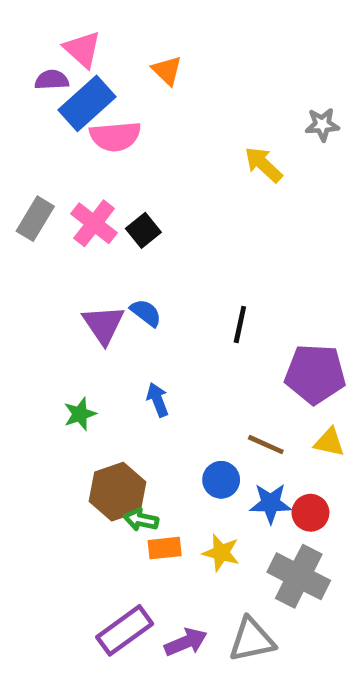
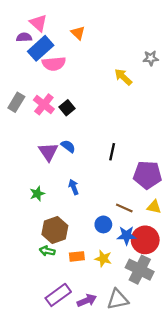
red circle: (310, 513) -> (145, 240), size x1.6
green arrow: (141, 520) -> (47, 251), moved

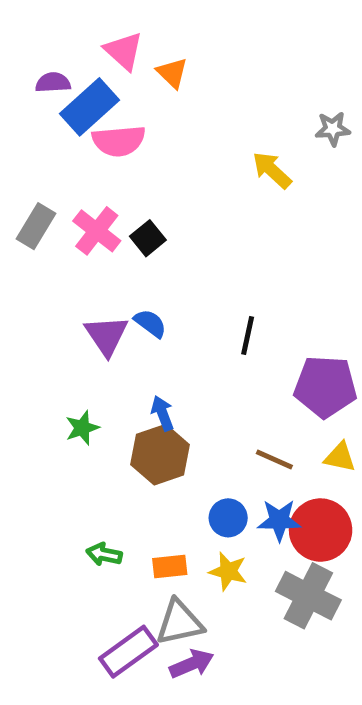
pink triangle: (38, 23) -> (124, 51), moved
blue circle: (103, 224) -> (228, 518), moved
brown hexagon: (55, 230) -> (160, 455), moved
gray triangle: (118, 299) -> (179, 622), moved

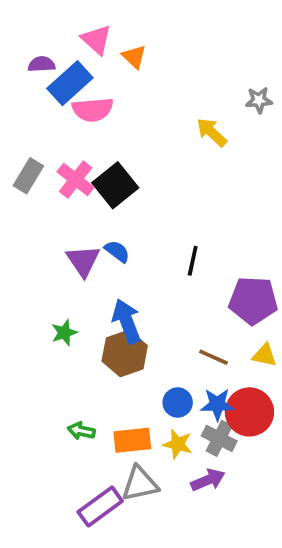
black square: (148, 238) -> (115, 185), size x1.6
blue arrow: (162, 413) -> (127, 321), size x1.6
orange rectangle: (170, 567) -> (132, 440), size x1.4
gray cross: (308, 596) -> (219, 438), moved, size x0.7
purple arrow: (192, 664) -> (208, 480), moved

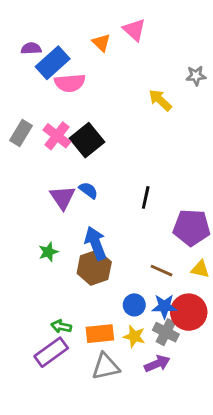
pink triangle: (96, 40) -> (134, 30), moved
purple rectangle: (100, 506) -> (51, 352), moved

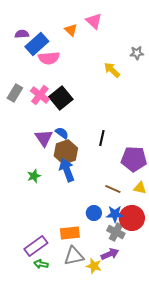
brown hexagon: (94, 268) -> (66, 152), moved
green arrow: (61, 326) -> (41, 264), moved
yellow star: (134, 336) -> (94, 266), moved

